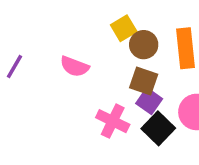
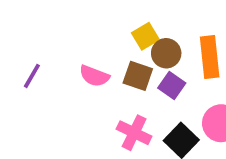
brown square: (144, 81) -> (138, 76), moved
purple square: (149, 101) -> (172, 85), moved

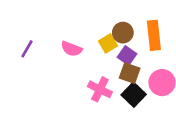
yellow square: (145, 36) -> (108, 43), moved
brown square: (138, 76) -> (130, 73), moved

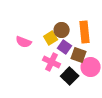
brown square: (130, 73) -> (79, 55), moved
pink cross: (100, 89) -> (52, 62), moved

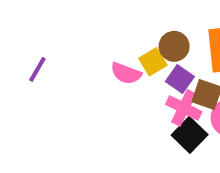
pink semicircle: (24, 42) -> (126, 73), moved
pink cross: (52, 62) -> (184, 108), moved

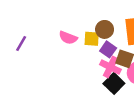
yellow square: (153, 62) -> (92, 39), turned 35
pink semicircle: (126, 73) -> (68, 38), moved

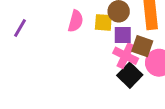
pink semicircle: (68, 38) -> (76, 21), turned -96
purple square: (108, 49) -> (123, 35), turned -35

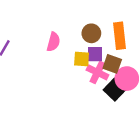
yellow square: (103, 22) -> (82, 59), moved
black square: (130, 75) -> (115, 90), moved

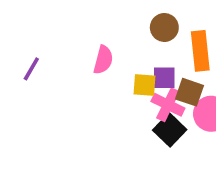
brown circle: (91, 33) -> (164, 27), moved
black square: (115, 90) -> (170, 130), moved

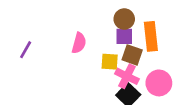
purple square: (164, 78) -> (124, 36), moved
brown square: (189, 92) -> (132, 55), moved

